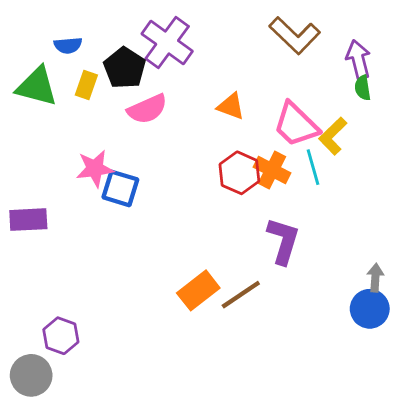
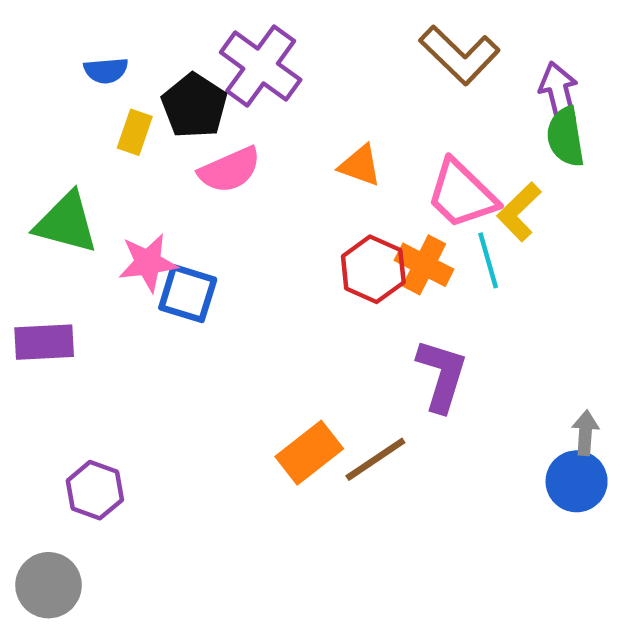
green triangle: (37, 86) -> (66, 223), moved
green semicircle: (363, 88) -> (565, 137), size x1.5
purple hexagon: (61, 336) -> (95, 490), moved

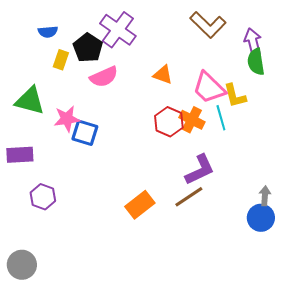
yellow L-shape: (519, 212) -> (235, 96), turned -60
purple L-shape: (442, 375) -> (200, 170), turned 48
brown line: (375, 459) -> (189, 197), moved
purple hexagon: (95, 490) -> (43, 197), moved

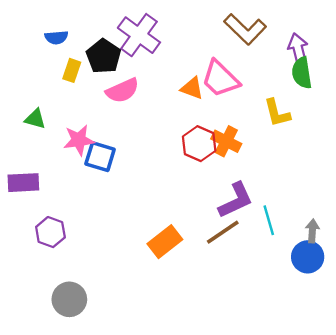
pink trapezoid: (209, 88) -> (220, 79), moved
green triangle: (30, 101) -> (35, 119), size x0.6
cyan line: (221, 118) -> (269, 220), moved
gray circle: (22, 265) -> (69, 299), moved

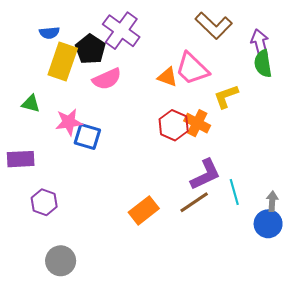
yellow rectangle: (72, 70) -> (63, 62), size x1.8
yellow L-shape: (277, 113) -> (226, 96), moved, turned 84

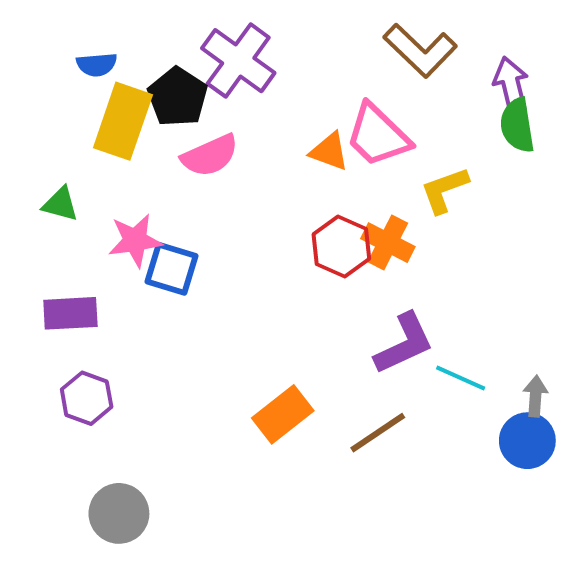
purple rectangle: (21, 159) -> (70, 313), moved
cyan line: (234, 192) -> (461, 378), turned -50
brown line: (194, 202) -> (378, 433), moved

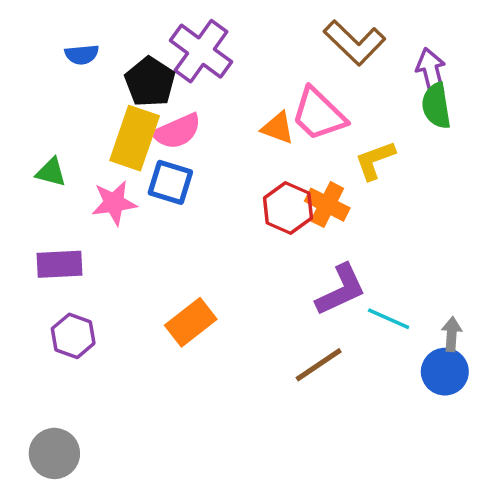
yellow rectangle: (123, 121) -> (135, 138), moved
blue square: (172, 269) -> (170, 182), moved
orange rectangle: (283, 414) -> (191, 322), moved
gray circle: (119, 513) -> (54, 453), moved

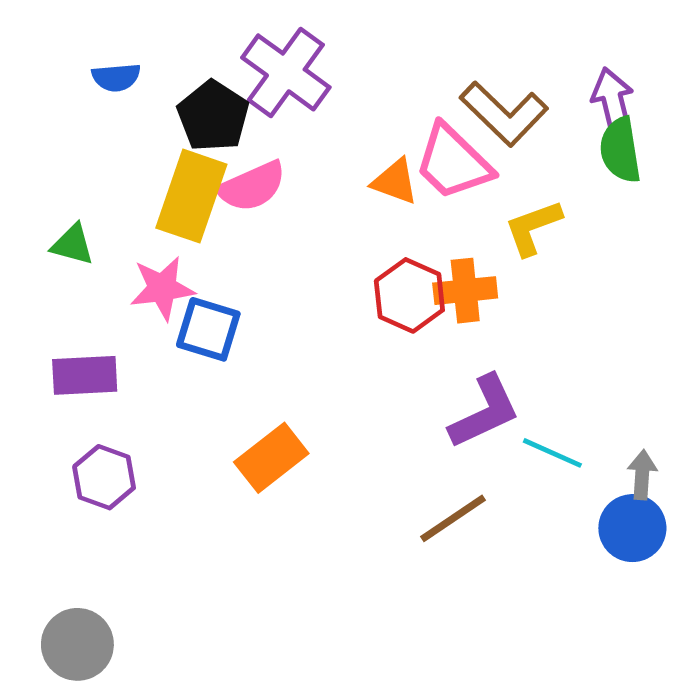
brown L-shape: (354, 43) -> (504, 114), moved
blue square: (170, 182) -> (208, 329), moved
orange cross: (327, 205) -> (465, 291), turned -33

